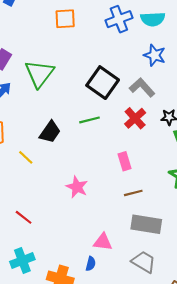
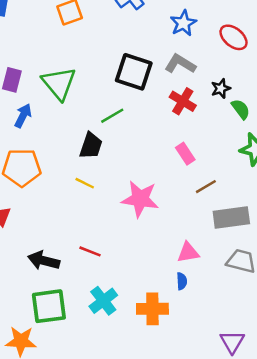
blue star: (155, 55) -> (183, 23), turned -30
green line: (90, 120) -> (112, 116), moved
yellow line: (26, 157) -> (85, 183), moved
pink star: (77, 187) -> (140, 199), size x1.4

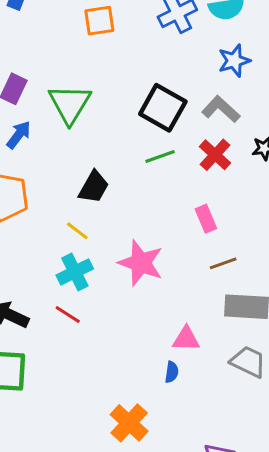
green line: (112, 116) -> (160, 157), moved
cyan cross: (103, 301) -> (75, 272), moved
orange cross: (152, 309) -> (129, 423), moved, turned 32

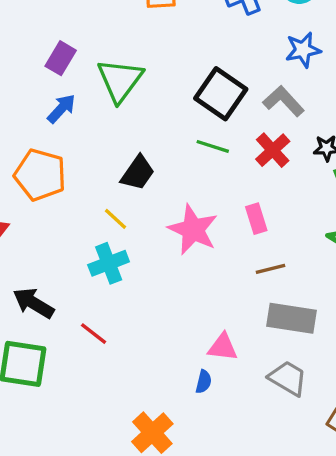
green line: (160, 157) -> (213, 146), turned 32
pink star: (141, 263) -> (193, 230), moved
red line: (68, 315) -> (94, 334), moved

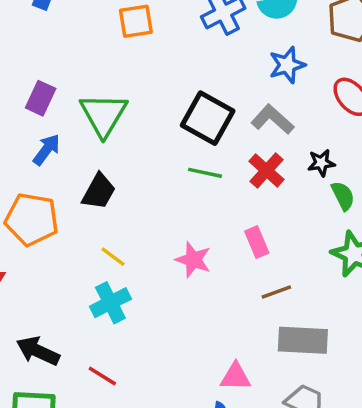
black trapezoid: (138, 173) -> (99, 191), moved
pink star: (193, 230) -> (193, 260), size x0.7

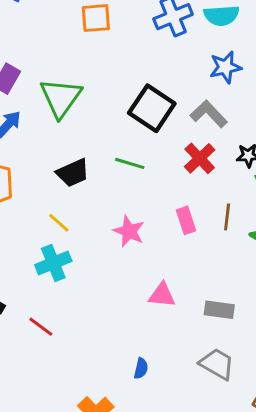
green line: (205, 173) -> (130, 163), moved
black trapezoid: (99, 191) -> (73, 173), moved, turned 32
brown line: (276, 292) -> (227, 217), moved, turned -68
gray rectangle: (303, 340) -> (219, 310), size x0.7
pink triangle: (236, 377) -> (162, 295), moved

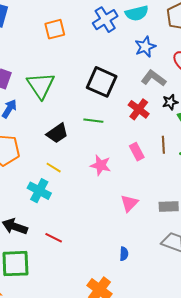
gray L-shape: (209, 114) -> (154, 78), moved
cyan cross: (53, 263) -> (39, 191), moved, turned -30
pink triangle: (162, 295) -> (129, 203), turned -42

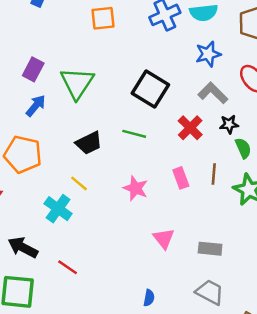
pink triangle: (129, 203) -> (164, 238), turned -30

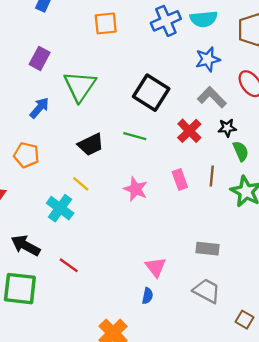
purple rectangle: (33, 69) -> (40, 58), moved
orange pentagon: (23, 154) -> (26, 155), size x0.7
pink triangle: (164, 238) -> (156, 267), moved

